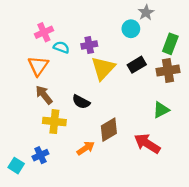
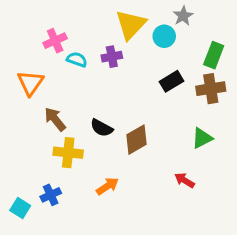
orange triangle: (38, 66) -> (30, 83), moved
yellow triangle: (103, 68) -> (131, 25), moved
brown diamond: (109, 130) -> (137, 140), moved
red arrow: (147, 144) -> (185, 180), size x0.6

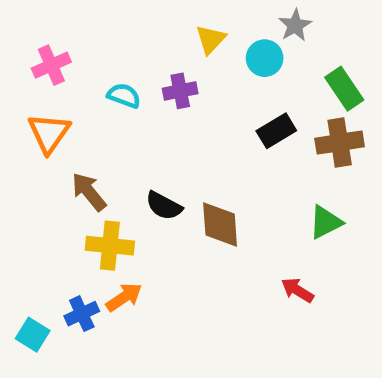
yellow triangle: (131, 25) -> (211, 39), size x0.6
pink cross: (55, 41) -> (51, 65), moved
green rectangle: (214, 55) -> (344, 89), turned -55
brown diamond: (137, 140) -> (220, 225), turned -64
orange arrow: (107, 186) -> (124, 297), moved

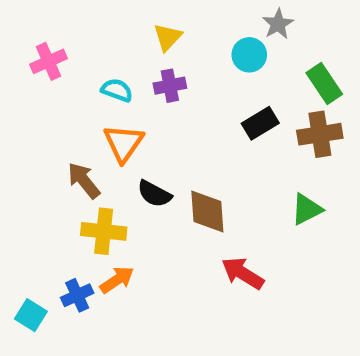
yellow triangle: (211, 39) -> (168, 37), moved
orange triangle: (49, 133) -> (124, 143), moved
red arrow: (297, 290) -> (243, 273), moved, size x1.4

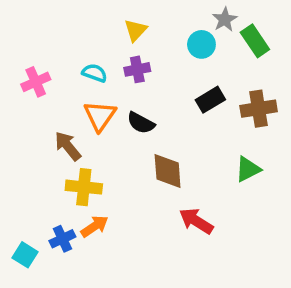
pink cross: (49, 61) -> (36, 82), moved
green rectangle: (324, 83) -> (255, 41), moved
black semicircle: (154, 194) -> (141, 123), moved

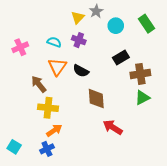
gray star: (225, 19) -> (96, 11), moved
purple cross: (137, 69) -> (79, 40), turned 32
brown cross: (259, 109) -> (140, 74), moved
blue cross: (62, 239) -> (47, 149), moved

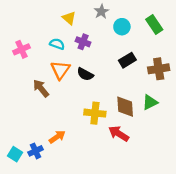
yellow triangle: (78, 17) -> (69, 18), moved, turned -32
brown cross: (140, 74) -> (159, 69), moved
brown diamond: (96, 99) -> (125, 107), moved
yellow cross: (48, 108) -> (95, 113), moved
blue cross: (47, 149) -> (35, 151), moved

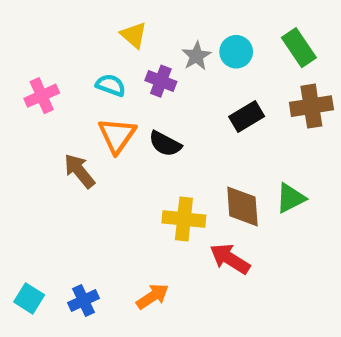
gray star: (101, 12) -> (196, 56), moved
brown cross: (159, 69) -> (311, 106), moved
orange arrow: (57, 137) -> (153, 296), moved
blue cross: (35, 151) -> (84, 301), moved

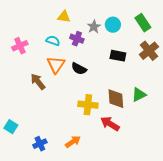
yellow triangle: (134, 35) -> (64, 17), turned -32
brown cross: (311, 106) -> (149, 51), turned -30
black rectangle: (247, 117) -> (118, 56), turned 42
cyan square: (29, 298) -> (11, 127), moved

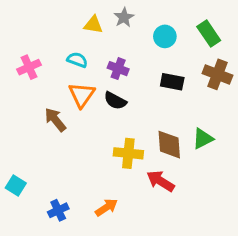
gray star: (94, 27) -> (124, 17), moved
purple cross: (77, 39) -> (118, 69), moved
brown cross: (149, 51) -> (217, 74), turned -30

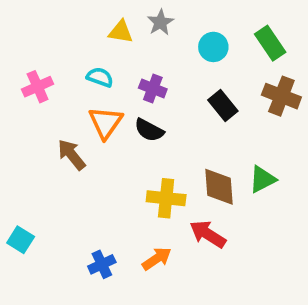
black rectangle: (172, 82) -> (223, 106), turned 40
orange arrow: (106, 207) -> (157, 259), moved
blue cross: (58, 210) -> (102, 264), moved

